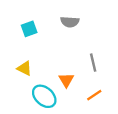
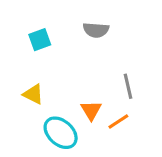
orange line: (94, 95) -> (118, 121), moved

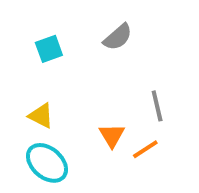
gray semicircle: (96, 30) -> (118, 37), turned -45
cyan ellipse: (61, 133) -> (47, 163), moved

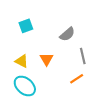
gray semicircle: (118, 37) -> (67, 34), moved
orange triangle: (112, 135) -> (47, 59), moved

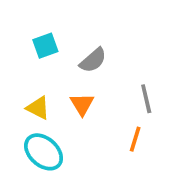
gray semicircle: (67, 34) -> (93, 60), moved
orange line: (77, 79) -> (135, 139), turned -40

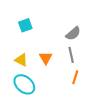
gray semicircle: (93, 60) -> (73, 33), moved
gray line: (146, 99) -> (71, 55), moved

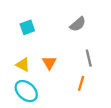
gray semicircle: (73, 33) -> (78, 24), moved
gray line: (71, 55) -> (89, 58), moved

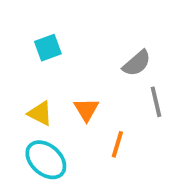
gray semicircle: (78, 24) -> (137, 63), moved
orange line: (81, 83) -> (117, 144), moved

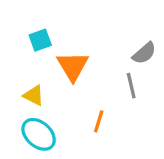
gray semicircle: (137, 63) -> (144, 53), moved
orange triangle: (86, 110) -> (73, 66), moved, size x1.5

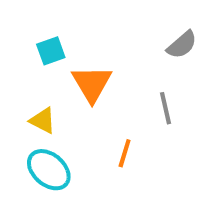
gray semicircle: (144, 53) -> (182, 45), moved

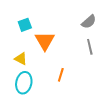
gray line: (166, 108) -> (90, 47), moved
cyan ellipse: (49, 170) -> (24, 83), turned 60

